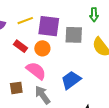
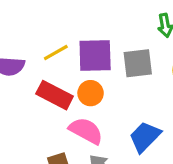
red rectangle: (21, 46) -> (55, 95), size x1.5

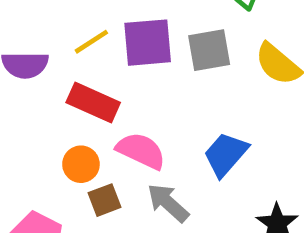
orange circle: (91, 93) -> (81, 164), moved

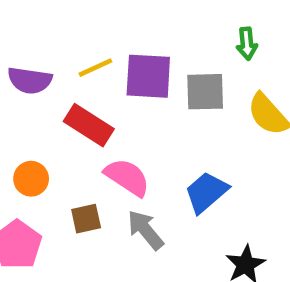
orange circle: (81, 164) -> (31, 179), moved

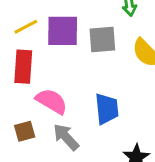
red rectangle: (89, 125) -> (23, 67), turned 64
blue trapezoid: (206, 192) -> (107, 109), turned 128

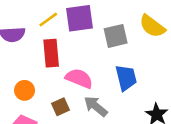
gray square: (102, 40) -> (116, 36), moved

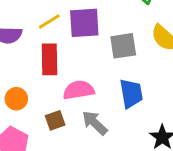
pink semicircle: (79, 78) -> (79, 90), turned -36

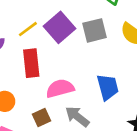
purple square: (84, 23) -> (60, 27), turned -32
gray square: (123, 46) -> (95, 30), moved

